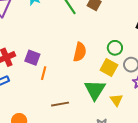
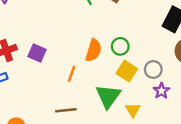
green circle: (115, 48) -> (120, 46), moved
orange line: (44, 73) -> (72, 74), moved

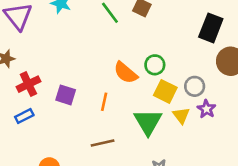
orange semicircle: (93, 50) -> (126, 73), turned 120
purple square: (37, 53) -> (66, 95), moved
yellow triangle: (133, 110) -> (181, 115), moved

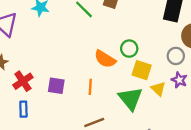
gray circle: (195, 86) -> (176, 56), moved
blue rectangle: (24, 116) -> (23, 109), turned -56

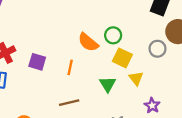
purple star: (179, 80) -> (152, 106), moved
green triangle: (130, 99) -> (108, 84), size x0.7

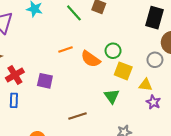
orange line: (70, 67) -> (65, 50), moved, turned 64
yellow triangle: (136, 78) -> (145, 85), moved, turned -40
purple star: (152, 106) -> (153, 102), moved

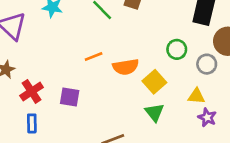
green circle: (113, 51) -> (177, 49), moved
orange semicircle: (91, 59) -> (126, 67), turned -42
yellow square: (123, 71) -> (154, 82), moved, turned 30

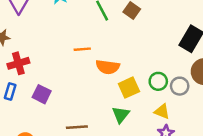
green circle: (177, 49) -> (158, 81), moved
purple square: (70, 97) -> (42, 94), moved

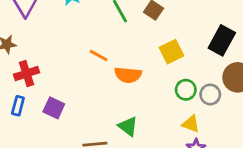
orange line: (82, 49) -> (99, 56), turned 35
yellow square: (129, 88) -> (172, 52), moved
green triangle: (121, 115) -> (128, 126), moved, turned -30

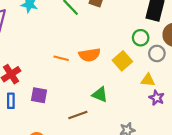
yellow square: (172, 52) -> (122, 61), moved
orange line: (99, 56) -> (61, 58), moved
green circle: (186, 90) -> (141, 38), moved

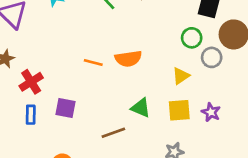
yellow square: (122, 61) -> (179, 110), moved, turned 36
yellow triangle: (148, 80) -> (181, 76), moved, turned -40

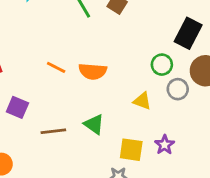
yellow triangle: (181, 76) -> (142, 101), turned 42
yellow square: (179, 110) -> (131, 150), moved
brown line: (113, 133) -> (53, 131), moved

